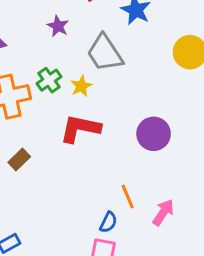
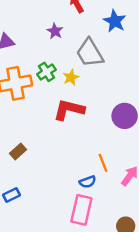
brown rectangle: (19, 160) -> (18, 151), moved
blue semicircle: (108, 222) -> (88, 182), turned 42

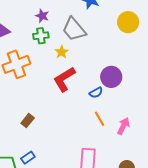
green cross: (47, 72) -> (41, 36), moved, turned 35
red L-shape: (69, 110) -> (64, 79), turned -36
blue semicircle: (88, 182) -> (96, 93), moved

